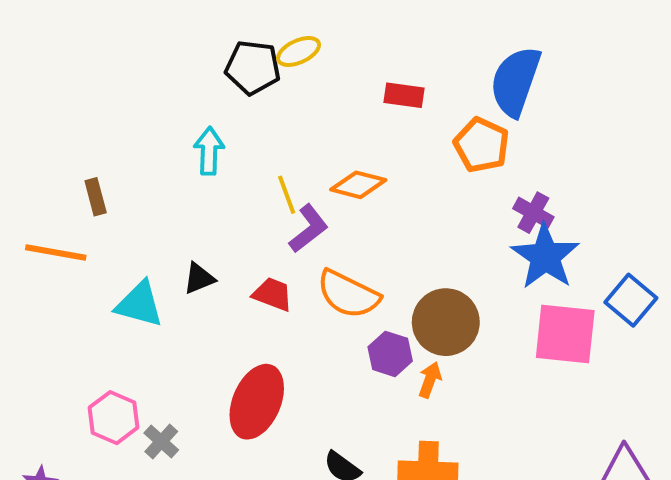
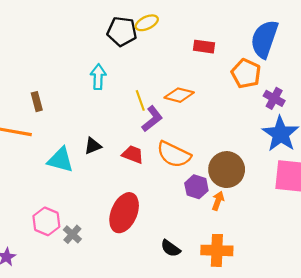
purple cross: (533, 213) -> (274, 98), moved

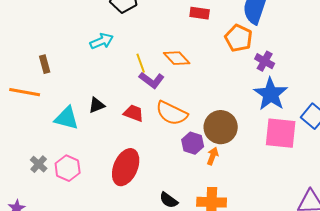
cyan arrow: (98, 77) -> (102, 41), turned 65
orange diamond: (179, 95) -> (177, 58), turned 32
purple L-shape: (152, 119) -> (152, 80), turned 75
pink hexagon: (46, 221) -> (68, 168), moved
gray cross: (72, 234) -> (39, 164), moved

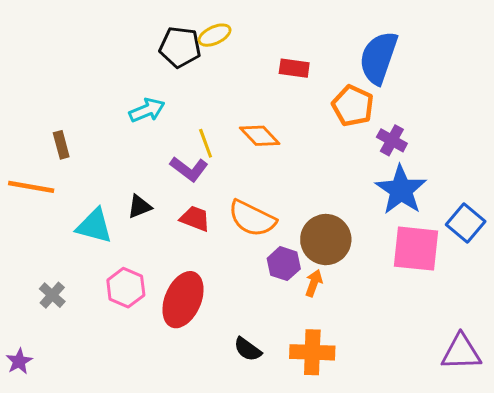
purple L-shape: (152, 80) -> (189, 169), moved
pink hexagon: (68, 168) -> (126, 288), moved

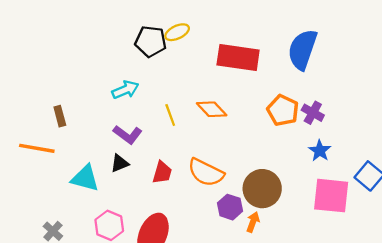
red rectangle: (294, 68) -> (238, 58), size x1.8
orange pentagon: (353, 106) -> (283, 110), moved
purple L-shape: (189, 169) -> (128, 135), moved
blue star: (401, 190) -> (320, 151), size x0.6
red trapezoid: (195, 218) -> (162, 173), turned 85

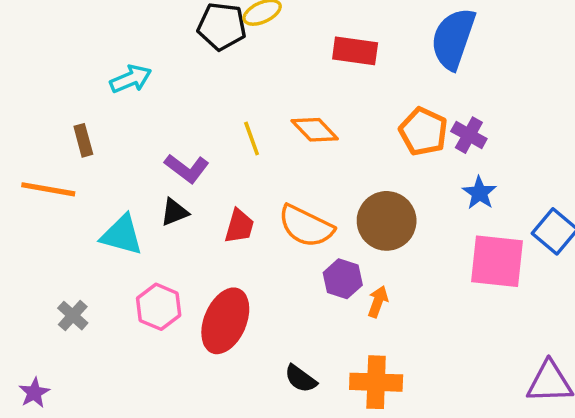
red rectangle: (238, 58) -> (355, 51), size x0.7
cyan arrow: (125, 90) -> (131, 79), moved
brown circle: (262, 189) -> (387, 221), moved

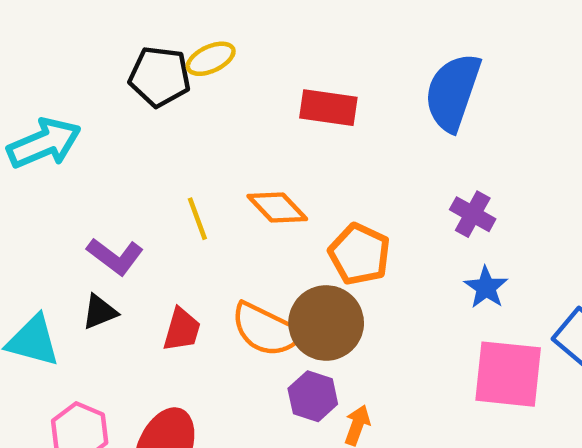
cyan arrow: (131, 79) -> (44, 143), size x1.4
orange pentagon: (423, 132) -> (359, 254), moved
brown circle: (387, 221) -> (326, 323), moved

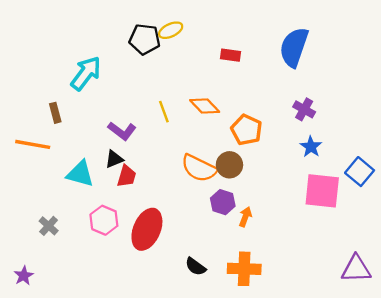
red rectangle: (328, 108) -> (231, 55), size x0.7
cyan arrow: (44, 143) -> (86, 73), turned -30
brown circle: (326, 323) -> (229, 165), size x0.7
red trapezoid: (182, 330) -> (127, 176), moved

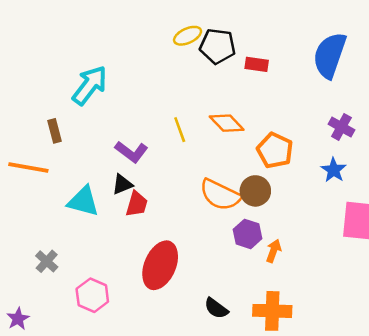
black pentagon: (145, 39) -> (218, 46), moved
blue star: (311, 147) -> (334, 170), moved
pink hexagon: (104, 220) -> (92, 295), moved

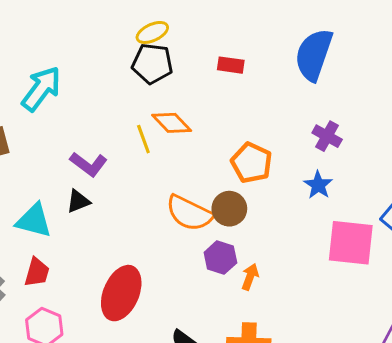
black pentagon: (218, 46) -> (152, 64), moved
orange diamond: (227, 123) -> (172, 123), moved
red trapezoid: (137, 204) -> (37, 272), moved

